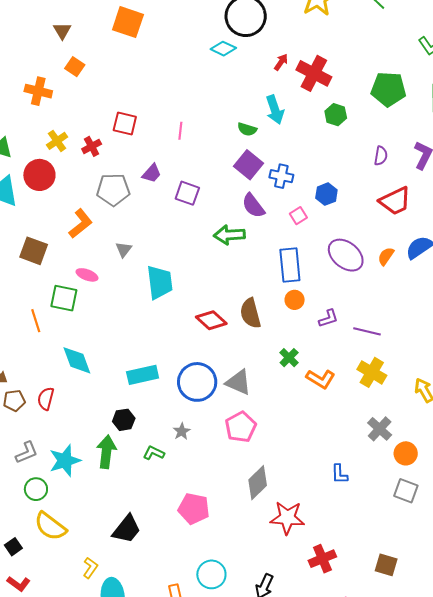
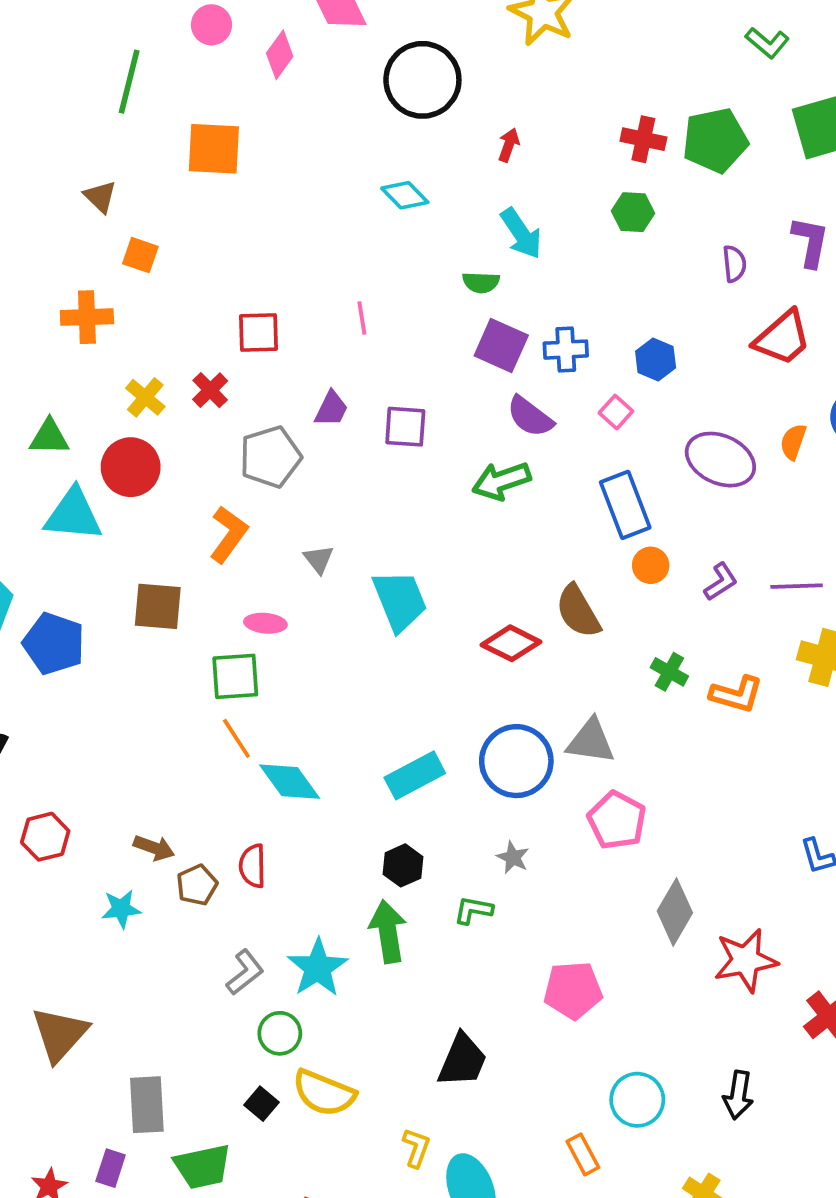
cyan diamond: (223, 49) -> (405, 195), moved, turned 35
red cross: (314, 73) -> (643, 139), moved, size x0.7
orange line: (36, 321) -> (236, 738), moved
black square: (13, 547) -> (261, 1104), moved

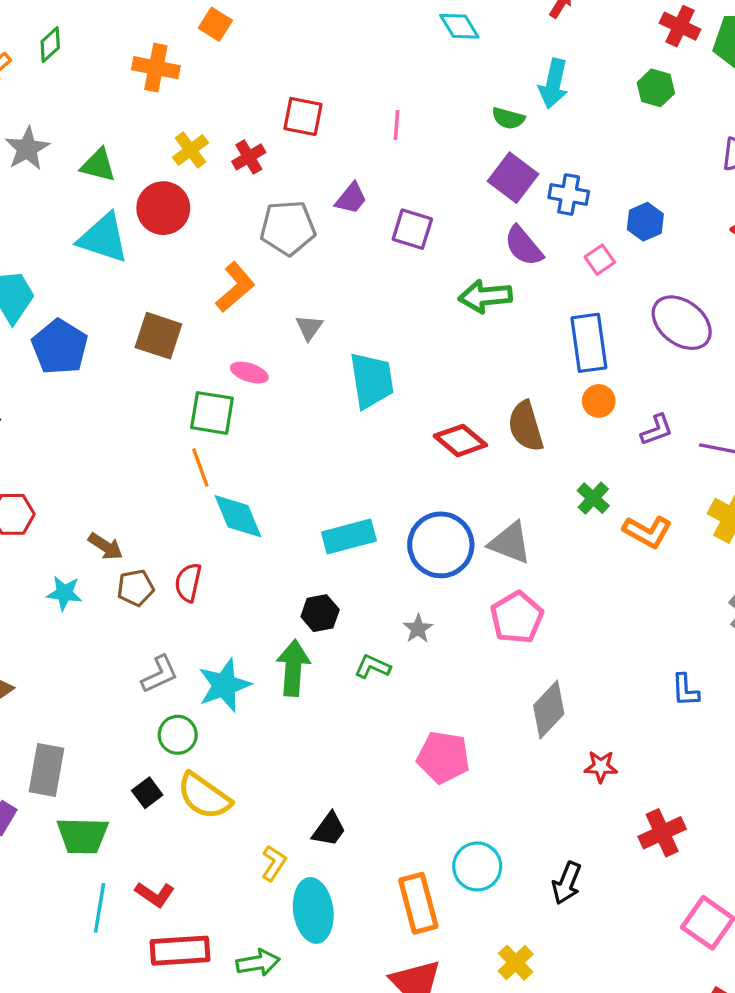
cyan arrow: (521, 233) -> (554, 84), turned 33
red star: (746, 960) -> (601, 767), size x0.6
black trapezoid: (462, 1060) -> (329, 829), moved, size x0.7
orange rectangle: (583, 1154) -> (418, 903), size x1.6

